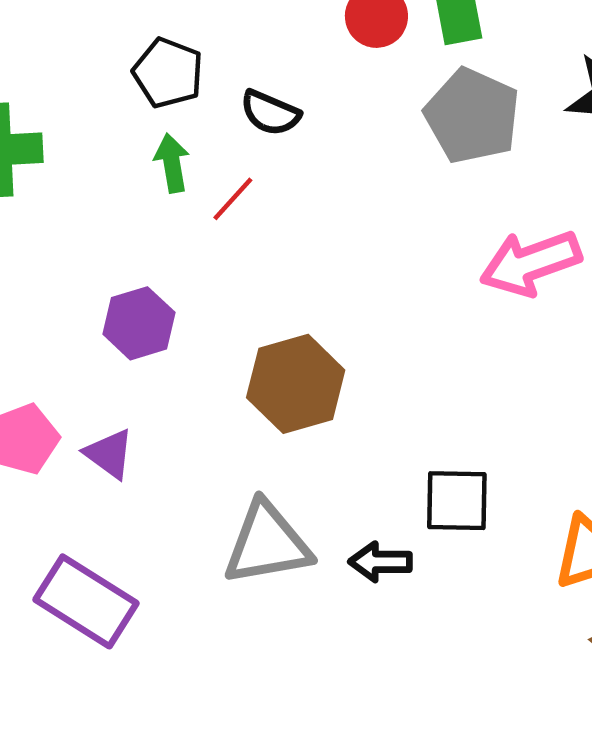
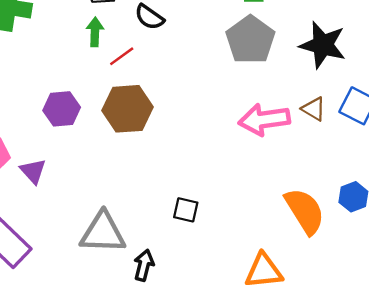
brown hexagon: (296, 384) -> (128, 109), moved
black square: (457, 501) -> (186, 210), moved, size x0.7
black arrow: (380, 562) -> (144, 265), moved, turned 92

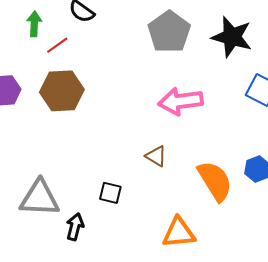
brown triangle: (314, 109) -> (156, 156), moved
black square: (186, 210) -> (110, 193), moved

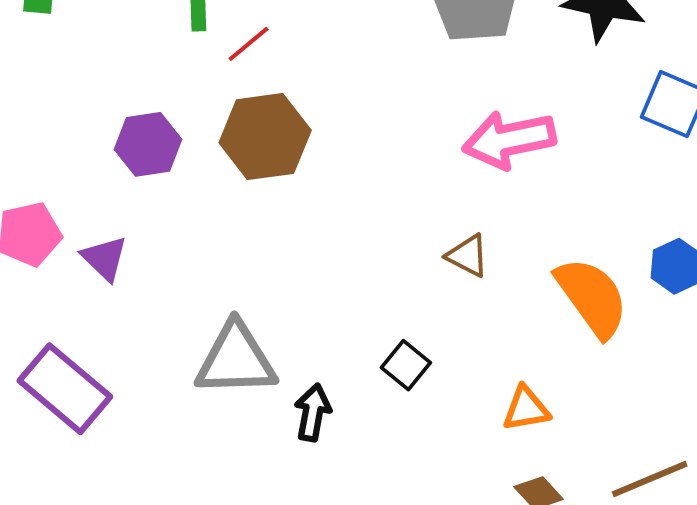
black square: (110, 193) -> (406, 365), moved, turned 30
orange triangle: (179, 233) -> (526, 409), size x0.7

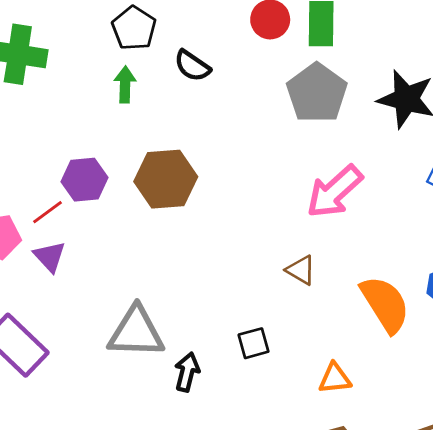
red line: (249, 44) -> (48, 212), moved
pink arrow: (509, 140) -> (334, 192), turned -34
black square: (406, 365) -> (254, 343), turned 32

